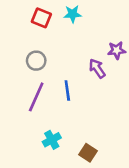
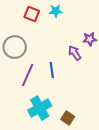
gray circle: (36, 61) -> (15, 47), moved, size x1.5
cyan cross: (52, 140) -> (40, 108), size x1.6

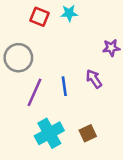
purple arrow: (75, 53) -> (94, 79), moved
brown square: (68, 118) -> (88, 133), moved, turned 32

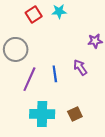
red square: (39, 17) -> (34, 15), turned 35
cyan cross: (49, 133) -> (42, 114), turned 30

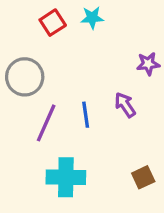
brown square: (75, 114) -> (143, 177), moved

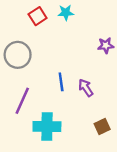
purple arrow: (125, 105) -> (86, 88), moved
purple line: (46, 123) -> (22, 101), moved

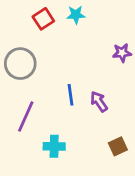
cyan cross: (47, 127) -> (54, 146), size x0.7

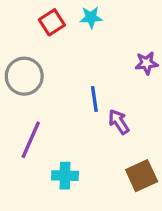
blue line: (70, 95) -> (94, 99), moved
brown square: (118, 146) -> (142, 176), size x1.4

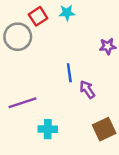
gray circle: (24, 76) -> (18, 37), moved
purple line: (31, 140) -> (23, 103), turned 48

